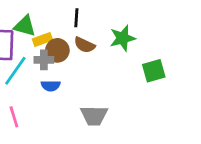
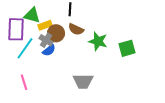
green star: (123, 38) -> (98, 41), moved, turned 30
gray cross: (44, 60) -> (46, 40), turned 32
blue semicircle: (51, 86) -> (49, 50), moved, turned -40

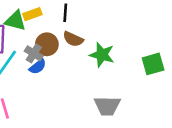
yellow rectangle: (45, 25) -> (32, 14), moved
green square: (127, 48) -> (153, 64), moved
gray trapezoid: (83, 81) -> (107, 106), moved

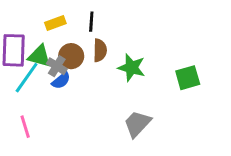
green triangle: (15, 21) -> (40, 56), moved
brown semicircle: (73, 39) -> (100, 50), turned -114
gray trapezoid: (107, 106) -> (137, 124), turned 132

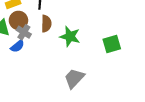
brown circle: (71, 56) -> (18, 20), moved
gray cross: (57, 66) -> (24, 32), moved

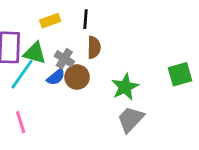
brown circle: (18, 20) -> (77, 77), moved
green star: (70, 36) -> (125, 87), moved, turned 30

